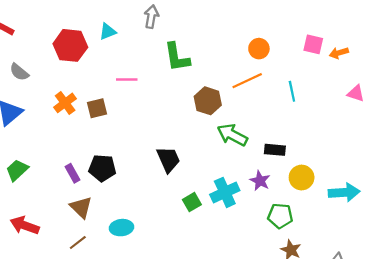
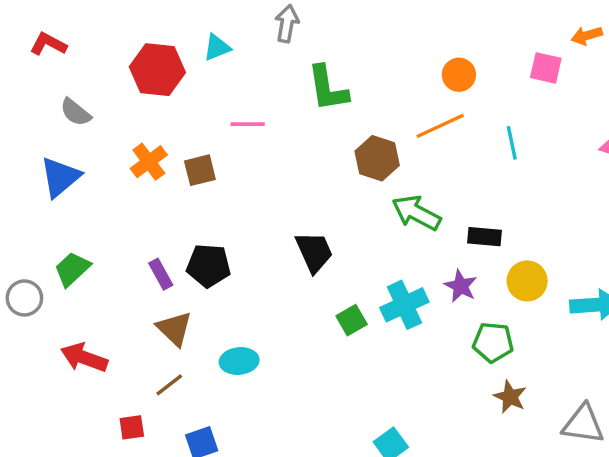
orange arrow: (339, 53) -> (587, 36), moved

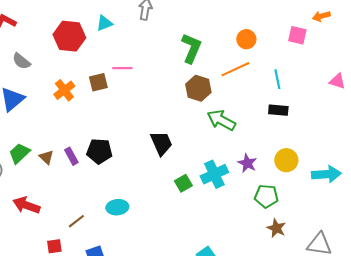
green L-shape: (328, 88) -> (191, 48), moved, turned -148
brown square: (200, 170) -> (98, 82), moved
black rectangle: (484, 237) -> (278, 110), moved
brown triangle: (174, 329) -> (46, 157), moved, size x0.7

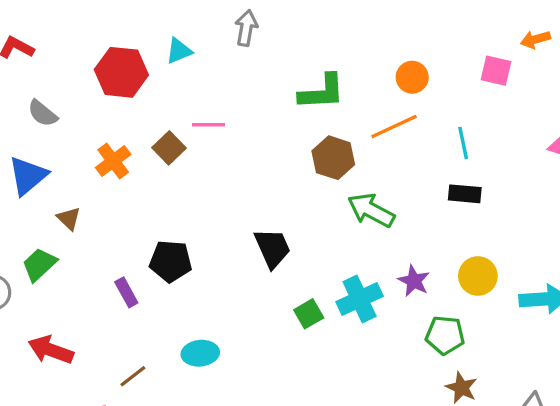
green L-shape: (191, 48) -> (322, 92), turned 64
brown square: (98, 82) -> (169, 148), turned -30
purple rectangle: (71, 156) -> (126, 292), moved
brown triangle: (46, 157) -> (69, 218), moved

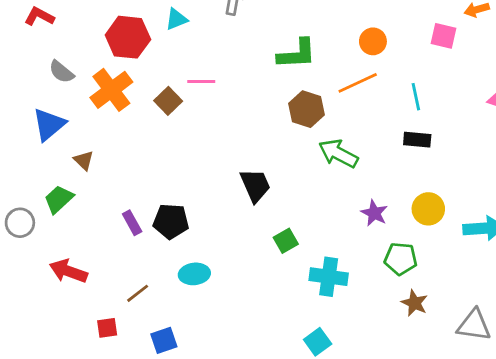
orange cross: (113, 161) -> (111, 90), moved, size x1.4
black pentagon: (171, 261) -> (171, 221), moved
cyan cross: (360, 299) -> (329, 277), moved, turned 33

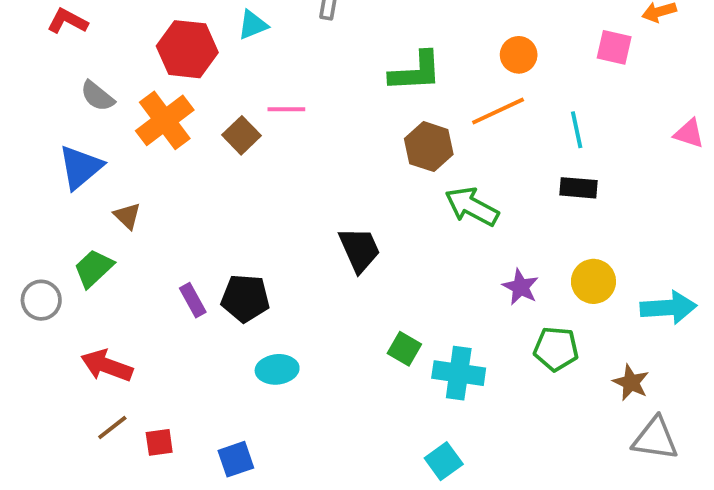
green square: (286, 241) -> (404, 349), moved, turned -30
brown line: (138, 293) -> (112, 427), moved
brown star: (414, 303) -> (631, 382), moved

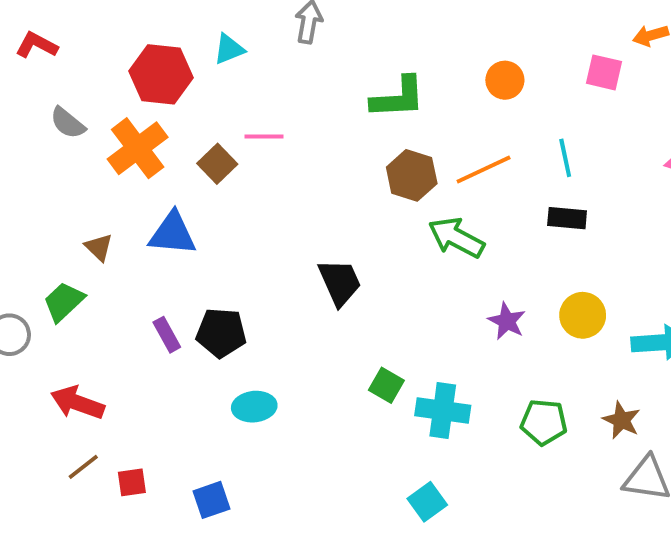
orange line: (498, 111) -> (484, 170), moved
blue triangle: (81, 167) -> (173, 234), moved, turned 45
green pentagon: (556, 349) -> (544, 422), moved

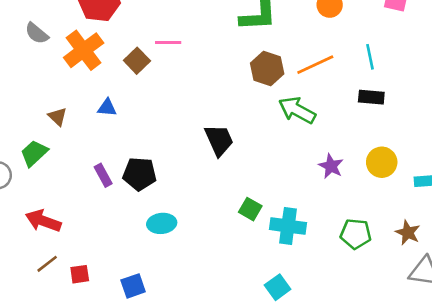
blue triangle: (173, 234) -> (107, 108), size x0.6

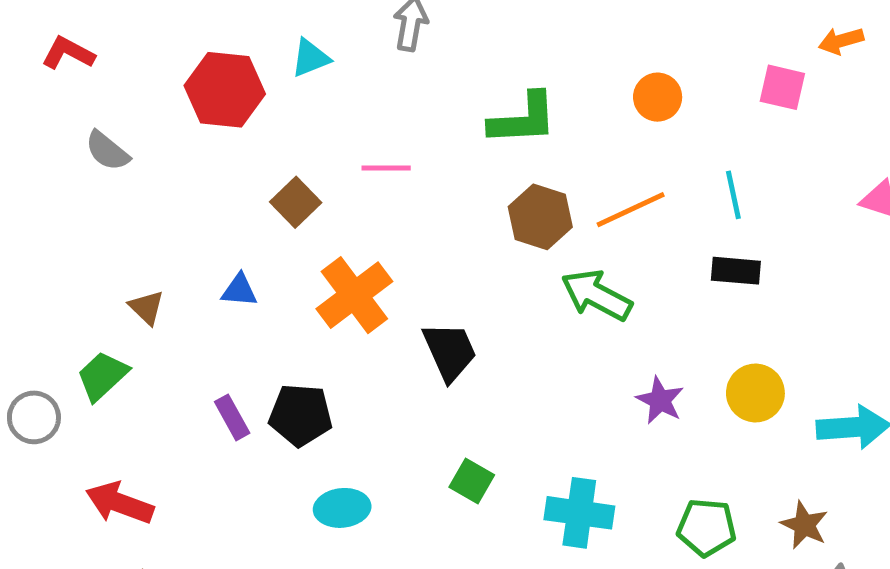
pink line: (168, 42) -> (386, 168), moved
orange cross: (84, 50) -> (354, 295), moved
green square: (250, 209) -> (472, 481), moved

